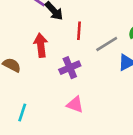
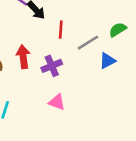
red arrow: (41, 45) -> (23, 57), moved

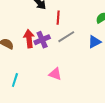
gray line: (88, 43) -> (66, 37), moved
purple cross: (52, 66) -> (42, 40), moved

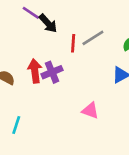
gray line: (66, 37) -> (93, 38), moved
pink triangle: (55, 74) -> (90, 111), moved

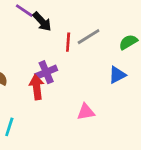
red arrow: (35, 71) -> (37, 87), moved
pink triangle: (90, 111) -> (86, 112), turned -30

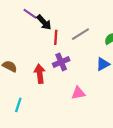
red line: (68, 42) -> (56, 37), moved
purple cross: (46, 72) -> (61, 62), moved

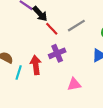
red line: (56, 37) -> (52, 29), turned -48
cyan line: (18, 105) -> (19, 73), moved

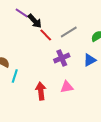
purple cross: (57, 53) -> (62, 58), moved
red arrow: (36, 65) -> (41, 91), moved

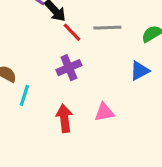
gray line: (69, 32) -> (107, 28), turned 30
purple cross: (62, 58) -> (69, 68), moved

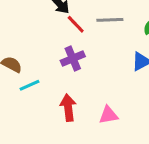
cyan line: (24, 95) -> (30, 85), turned 48
pink triangle: (104, 112) -> (108, 115), moved

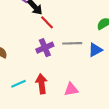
gray line: (110, 20) -> (72, 43), moved
cyan line: (30, 85) -> (19, 84), moved

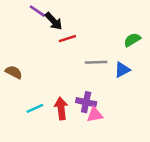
red line: (47, 22) -> (67, 39), turned -64
purple cross: (45, 48) -> (86, 102), moved, turned 35

